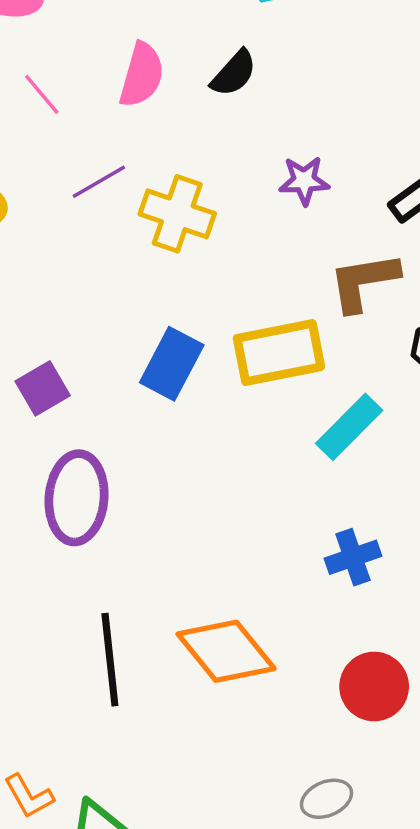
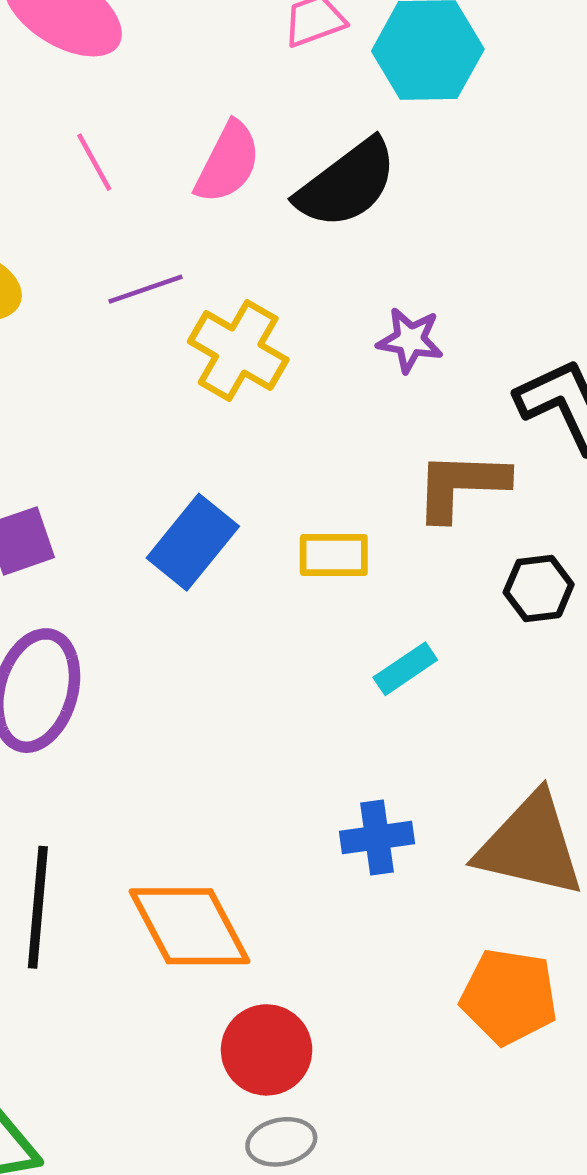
black semicircle: (234, 73) -> (347, 184), size x1.6
yellow rectangle: (279, 353) -> (334, 555), size x0.6
cyan rectangle: (349, 427) -> (405, 669), size x0.7
red circle: (374, 686) -> (267, 1050), moved

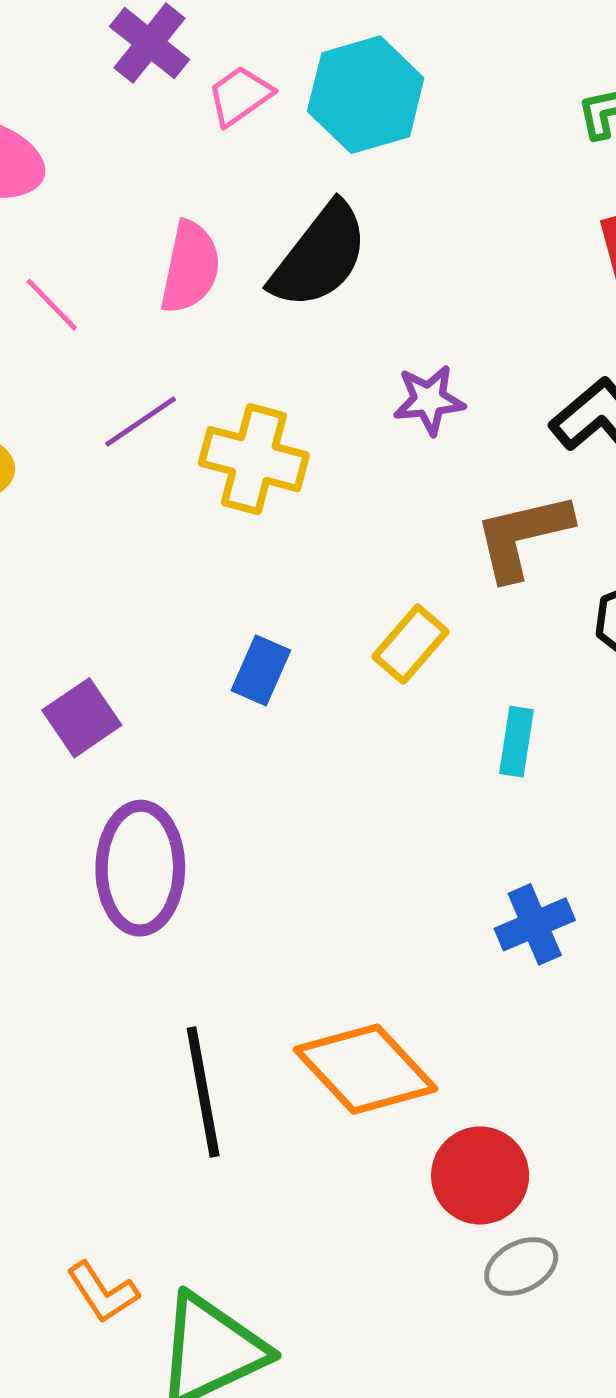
blue rectangle: (193, 542) -> (261, 670), size x0.7
yellow rectangle: (334, 555) -> (410, 644), turned -34
cyan rectangle: (405, 669) -> (517, 742), turned -32

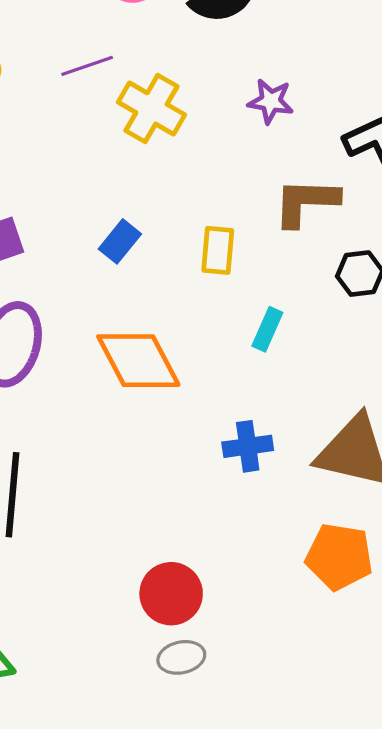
yellow rectangle: (410, 644) -> (218, 250), turned -51
orange diamond: (365, 1069) -> (138, 361), moved

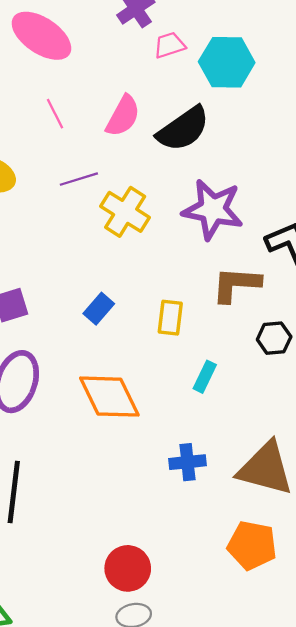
purple star: (271, 101) -> (213, 209), size x1.8

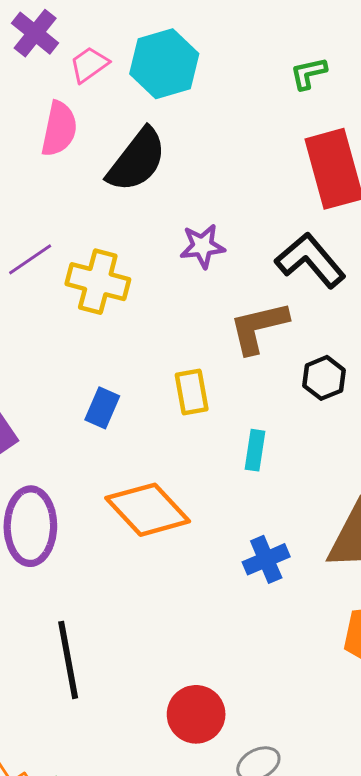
pink semicircle: (123, 116) -> (59, 129), moved
purple star: (213, 209) -> (202, 246), size x0.6
red circle: (128, 568) -> (196, 714), moved

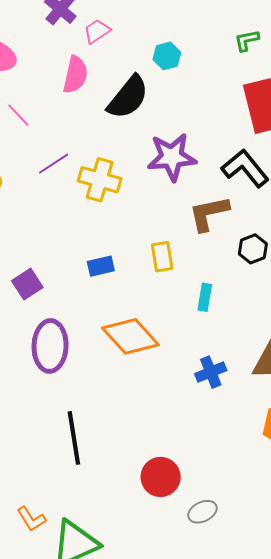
cyan hexagon: (164, 64) -> (167, 56), moved, size x0.6
purple star: (202, 246) -> (172, 157), size x1.6
blue rectangle: (102, 408) -> (101, 266), turned 52

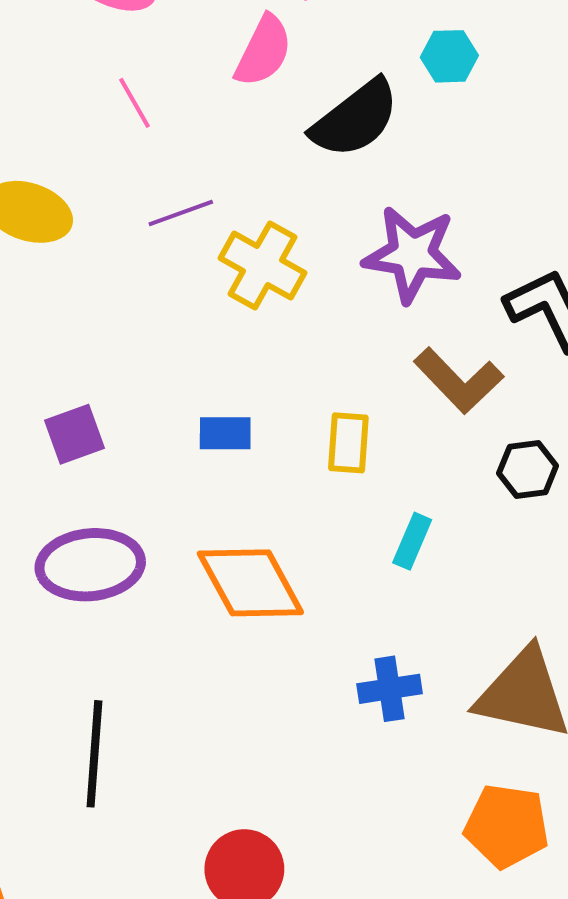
brown L-shape: (209, 213) -> (459, 381), turned -135
purple ellipse: (50, 346) -> (90, 565), turned 69

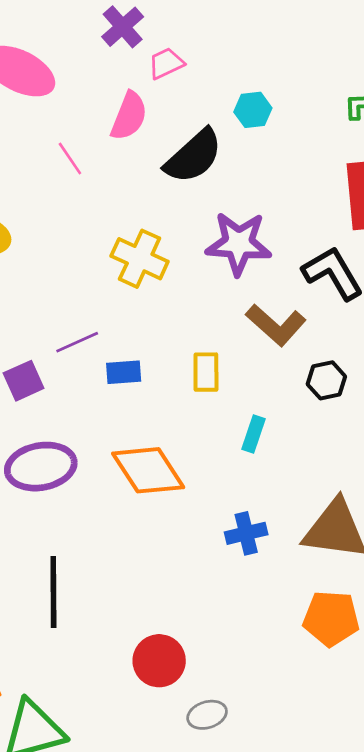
pink line: (135, 103) -> (70, 158), moved
purple line: (181, 213) -> (77, 342), moved

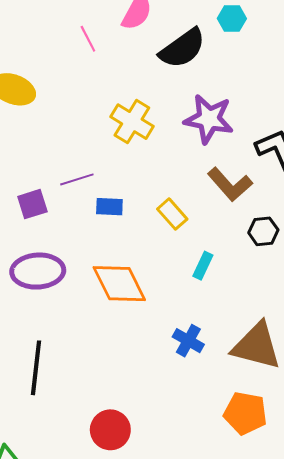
yellow rectangle: (206, 372) -> (172, 214), turned -48
blue cross: (246, 533) -> (188, 341), turned 36

